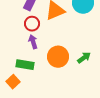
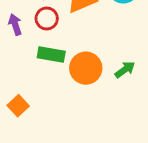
purple arrow: (33, 42) -> (15, 25), moved
green rectangle: (25, 65) -> (51, 55), moved

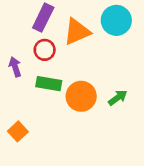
purple arrow: (15, 25) -> (15, 67), moved

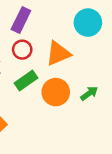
orange triangle: (77, 32) -> (58, 53), moved
green rectangle: (49, 84) -> (26, 80), turned -45

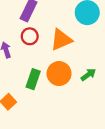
green rectangle: (26, 80) -> (33, 79), moved, turned -36

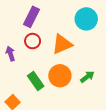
green rectangle: (33, 79) -> (36, 81), turned -54

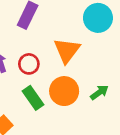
red circle: (33, 41) -> (29, 64), moved
orange triangle: (62, 44) -> (67, 50), turned -30

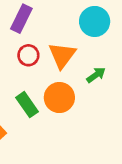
red circle: (29, 64) -> (28, 55), moved
green arrow: (99, 92) -> (96, 75), moved

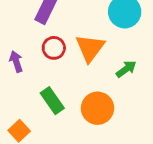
orange circle: (59, 98) -> (98, 108), moved

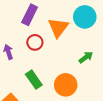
orange triangle: (90, 48) -> (58, 28), moved

